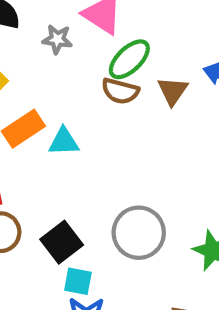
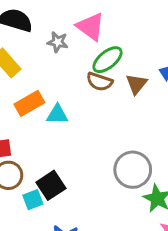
gray circle: (139, 233) -> (133, 170), moved
cyan square: (78, 281) -> (33, 200), moved, turned -36

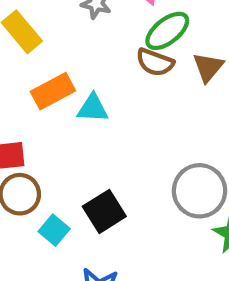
black square: (51, 185) -> (104, 211), moved
cyan square: (33, 200) -> (54, 230), turned -30

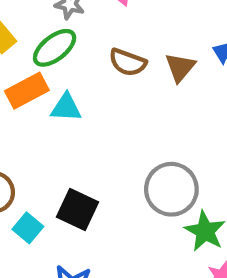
green ellipse: (167, 31) -> (55, 48), moved
black square: (104, 211) -> (77, 209), turned -33

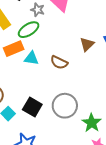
brown semicircle: (128, 62) -> (59, 62), moved
gray circle: (171, 189) -> (65, 106), moved

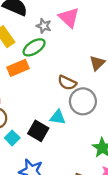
cyan triangle: (31, 58) -> (58, 117), moved
gray circle: (65, 106) -> (83, 101), moved

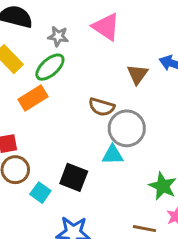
pink triangle: (69, 18) -> (106, 27), moved
cyan triangle: (58, 117) -> (113, 155), moved

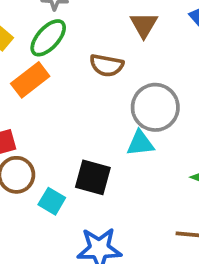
brown triangle: (137, 74) -> (144, 25), moved
brown semicircle: (102, 107) -> (107, 65), moved

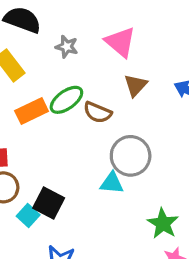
green ellipse: (48, 38) -> (66, 100), moved
black square: (93, 177) -> (49, 203), moved

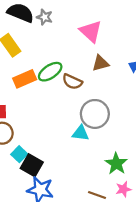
gray star: (67, 47) -> (45, 17), moved
brown triangle: (136, 85) -> (100, 63), turned 30
black square: (49, 203) -> (32, 165), moved

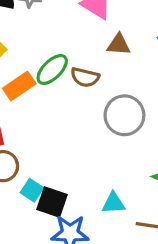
brown triangle: (100, 63) -> (119, 45), turned 30
cyan triangle: (81, 133) -> (113, 203), moved

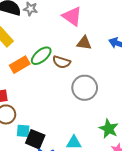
cyan square: (32, 190) -> (23, 131), turned -32

